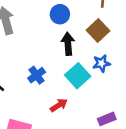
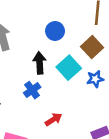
black arrow: (68, 44) -> (40, 63), moved
cyan square: (78, 76) -> (69, 68), moved

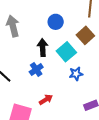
blue star: (95, 79) -> (76, 74), moved
red arrow: (53, 119) -> (46, 100), moved

